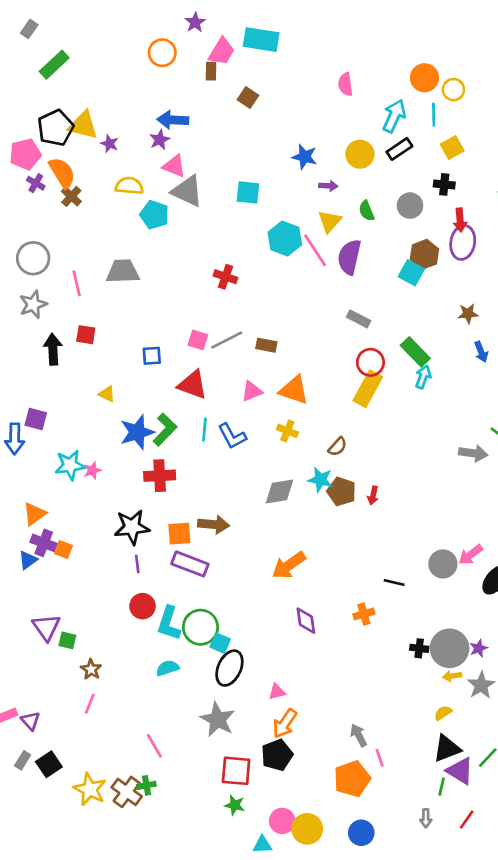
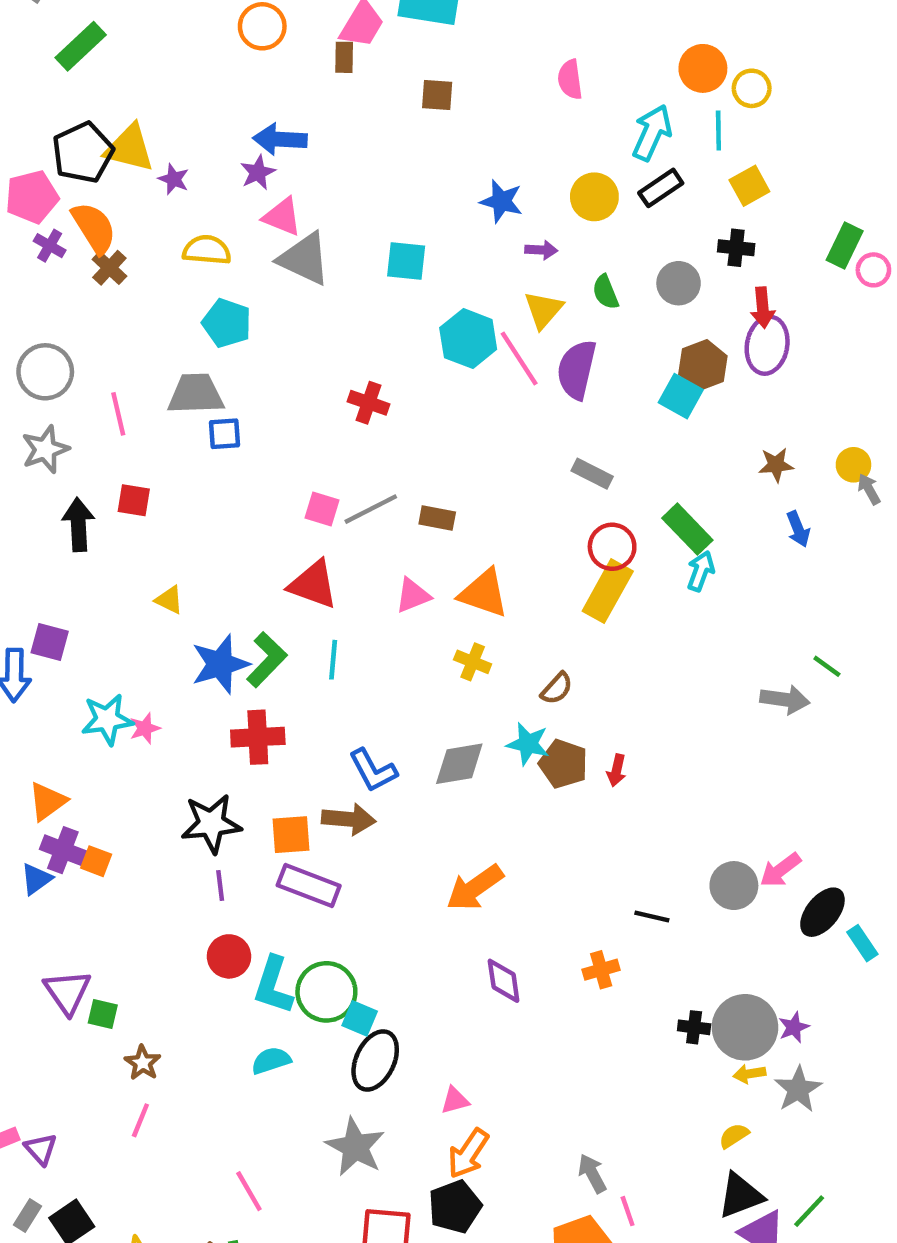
brown square: (248, 98) -> (437, 95), moved, turned -30
cyan pentagon: (154, 215) -> (227, 323), moved
blue square: (152, 356) -> (225, 434), moved
blue L-shape: (232, 436) -> (373, 770), moved

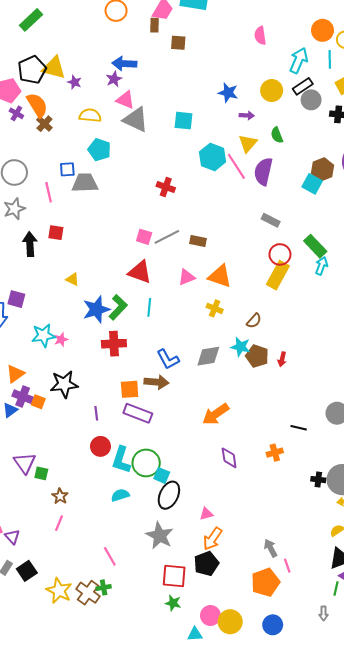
brown square: (437, 95) -> (178, 43), moved
gray circle: (679, 283) -> (311, 100), moved
blue square: (225, 434) -> (67, 169), moved
black star: (211, 824) -> (64, 384), moved

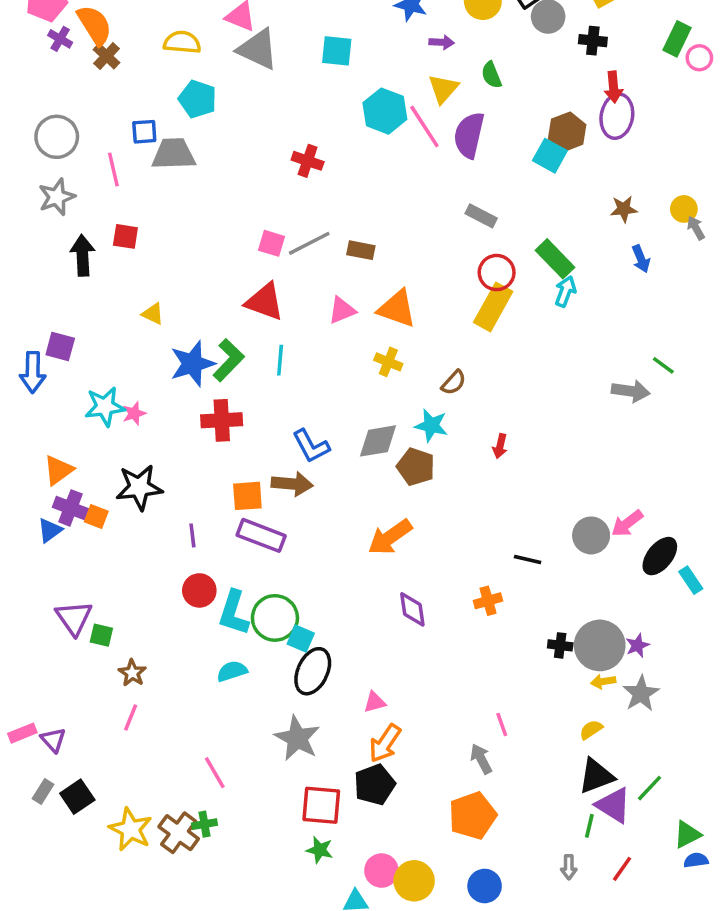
brown pentagon: (257, 356) -> (416, 467), moved
pink line: (287, 566) -> (502, 724), moved

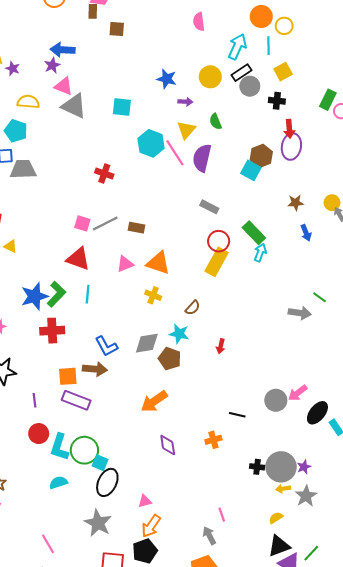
cyan pentagon: (198, 99) -> (16, 131), moved
yellow triangle: (153, 314) -> (11, 246), moved

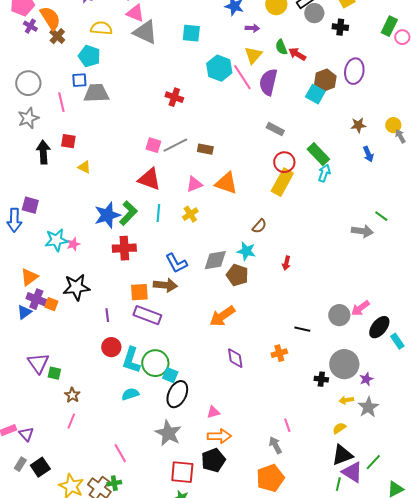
red arrow: (289, 129) -> (297, 54), moved, turned 126
yellow cross: (153, 295) -> (190, 214), moved, turned 35
gray circle: (281, 467) -> (344, 364), moved
orange arrow: (151, 526) -> (219, 436), turned -125

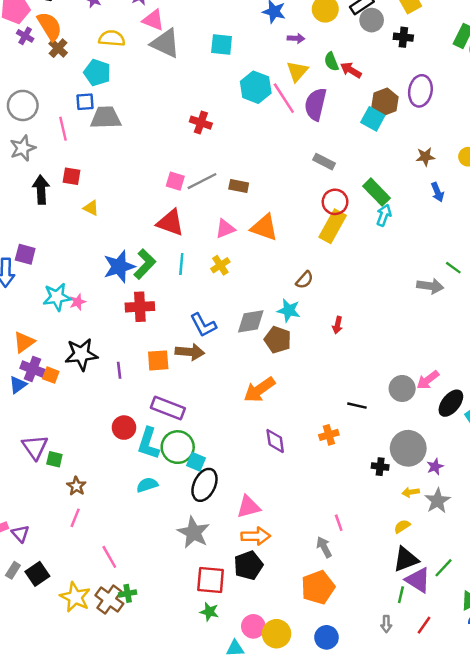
purple line: (107, 315) -> (119, 370), moved
purple rectangle: (147, 315) -> (168, 408), moved
pink triangle: (213, 412) -> (248, 507), size x1.5
pink line: (120, 453) -> (109, 557), moved

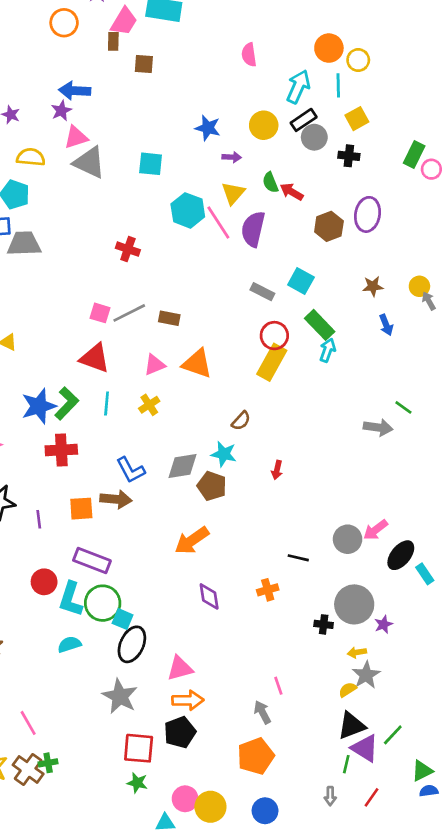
pink triangle: (153, 20) -> (76, 137), turned -40
cyan square: (373, 119) -> (301, 281), moved
gray star: (437, 501) -> (366, 675), moved

